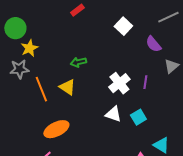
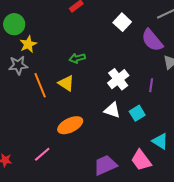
purple semicircle: (153, 44) -> (152, 40), size x1.4
purple line: (145, 82) -> (151, 85), moved
orange ellipse: (56, 129) -> (70, 125), moved

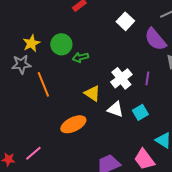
green circle: (14, 24) -> (61, 44), moved
yellow triangle: (66, 83) -> (92, 93), moved
purple line: (151, 85) -> (147, 78), moved
pink line: (42, 154) -> (33, 153), moved

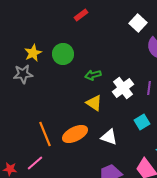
white square: (125, 21) -> (138, 23), moved
green arrow: (80, 57) -> (93, 75), moved
orange line: (43, 84) -> (45, 134), moved
white triangle: (115, 109) -> (109, 137), moved

